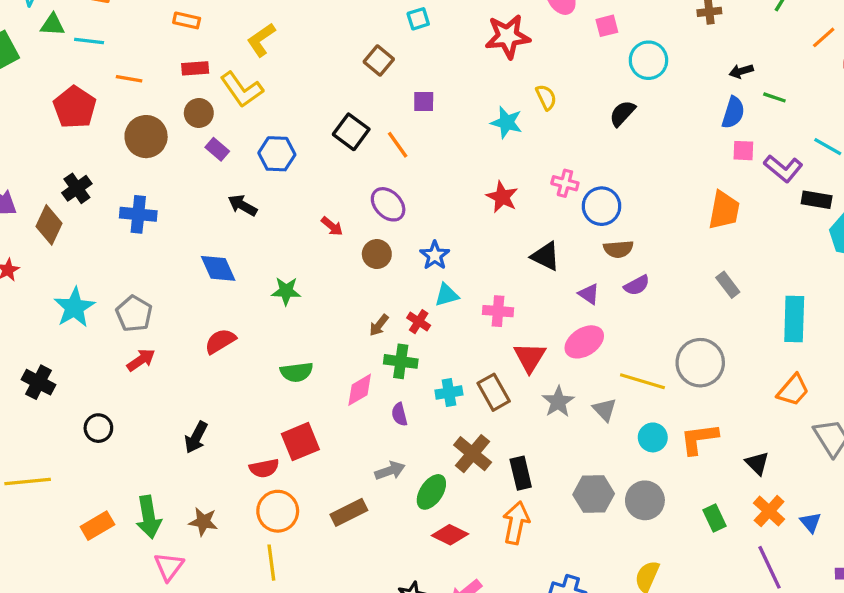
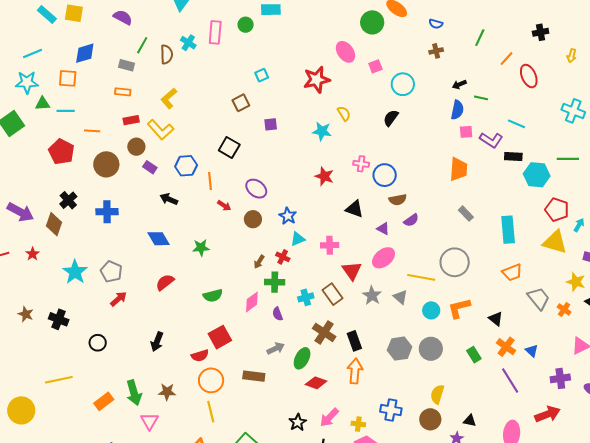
brown square: (379, 60) -> (241, 103), turned 30
orange line: (398, 145) -> (210, 181), moved, turned 36
orange trapezoid: (793, 390) -> (512, 272), turned 35
brown rectangle: (349, 512) -> (254, 376), turned 40

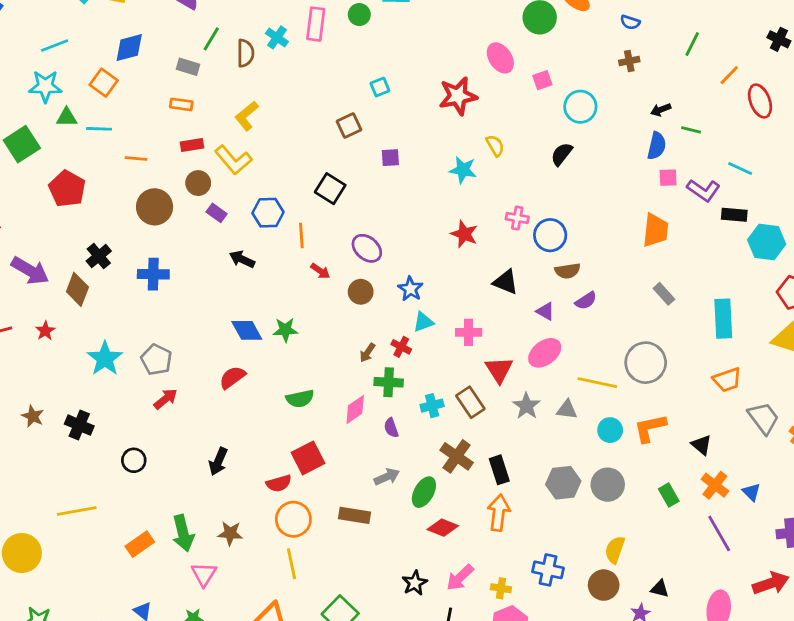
black cross: (541, 32) -> (779, 39), turned 35
orange square: (68, 78) -> (104, 83), turned 30
red pentagon: (61, 152) -> (67, 189), moved
blue diamond: (159, 239) -> (247, 330), moved
gray triangle: (400, 297) -> (567, 410), turned -35

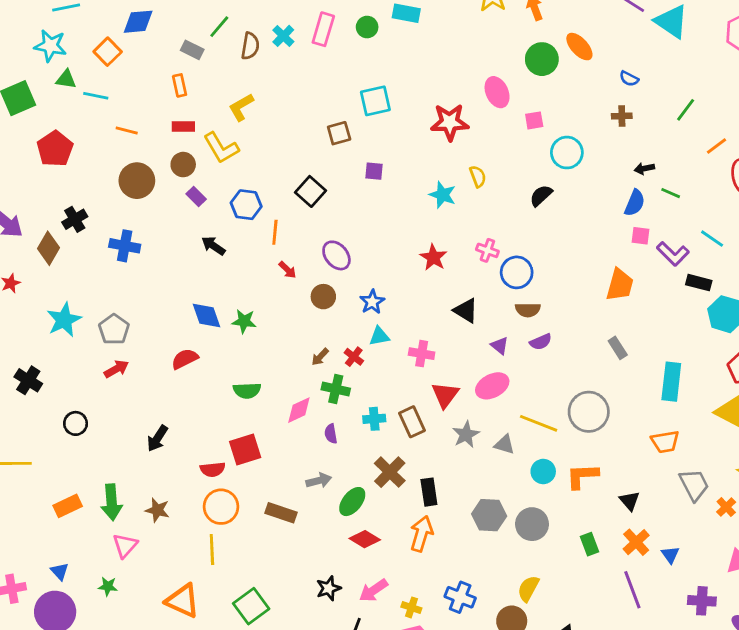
cyan square: (380, 87) -> (375, 101), size x1.6
orange rectangle: (181, 104) -> (180, 85), turned 60

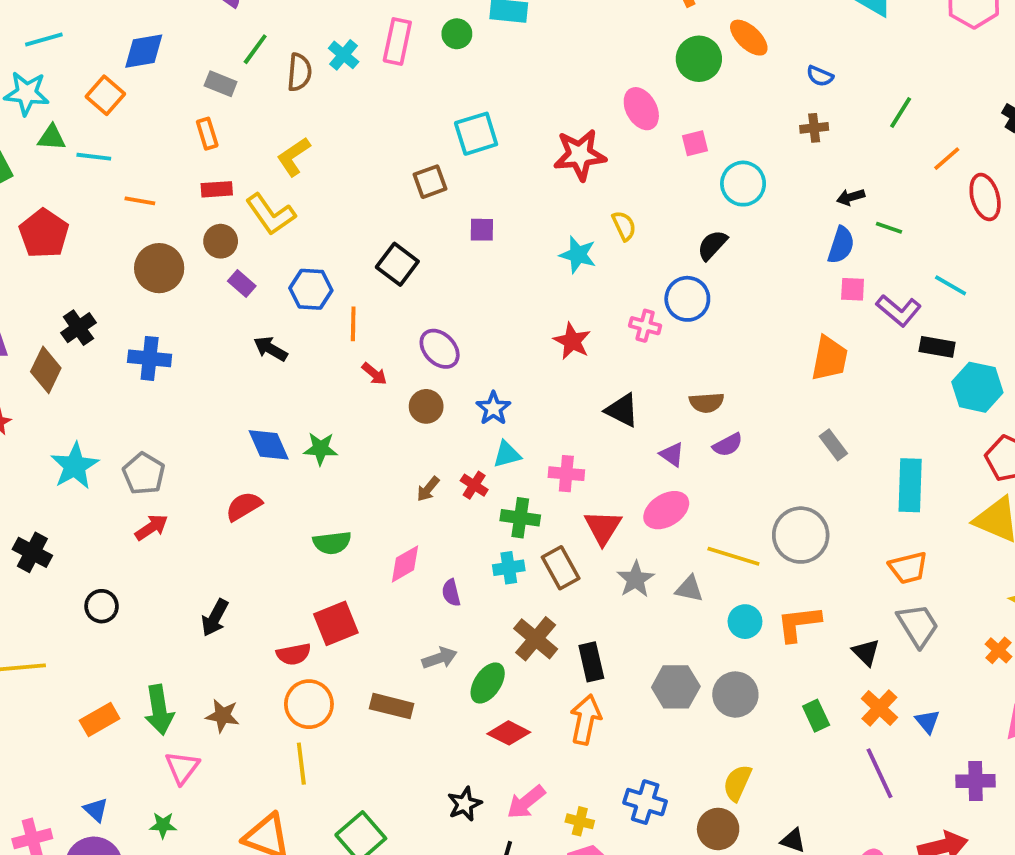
blue circle: (517, 272) -> (687, 299), moved
green cross: (336, 389) -> (520, 518), moved
gray trapezoid: (694, 485) -> (918, 625), moved

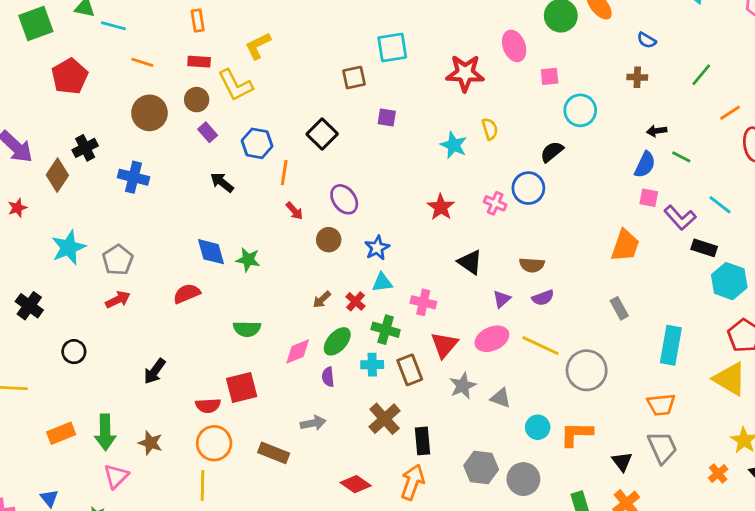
purple triangle: (672, 454) -> (502, 299), turned 36
yellow line: (733, 556) -> (541, 346), moved
green ellipse: (488, 683) -> (337, 341), moved

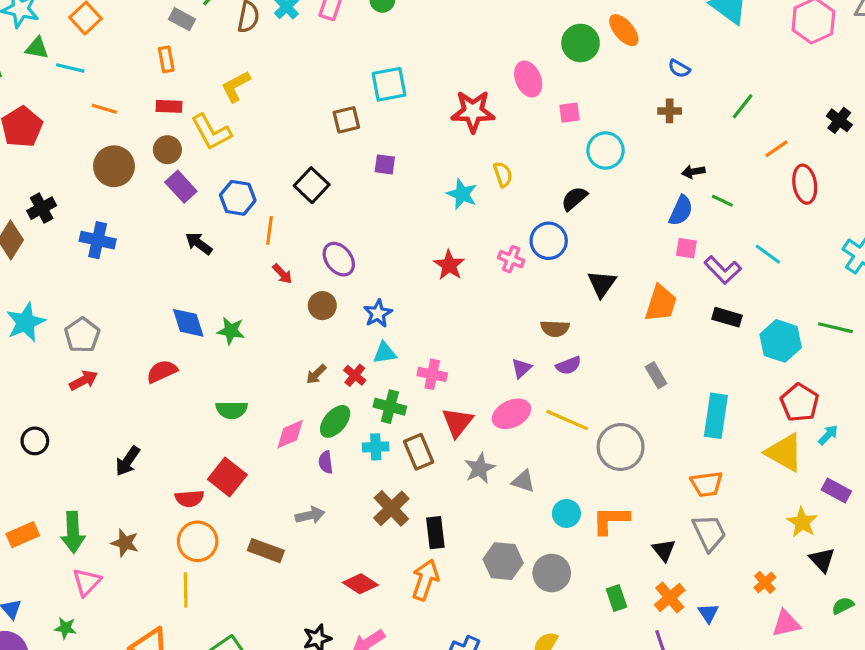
purple rectangle: (208, 132) -> (181, 187), size x1.4
black rectangle: (704, 248) -> (727, 317), moved
black triangle: (470, 262) -> (602, 284), moved, turned 32
red square: (242, 388) -> (227, 477), turned -36
orange cross: (718, 474) -> (765, 582), moved

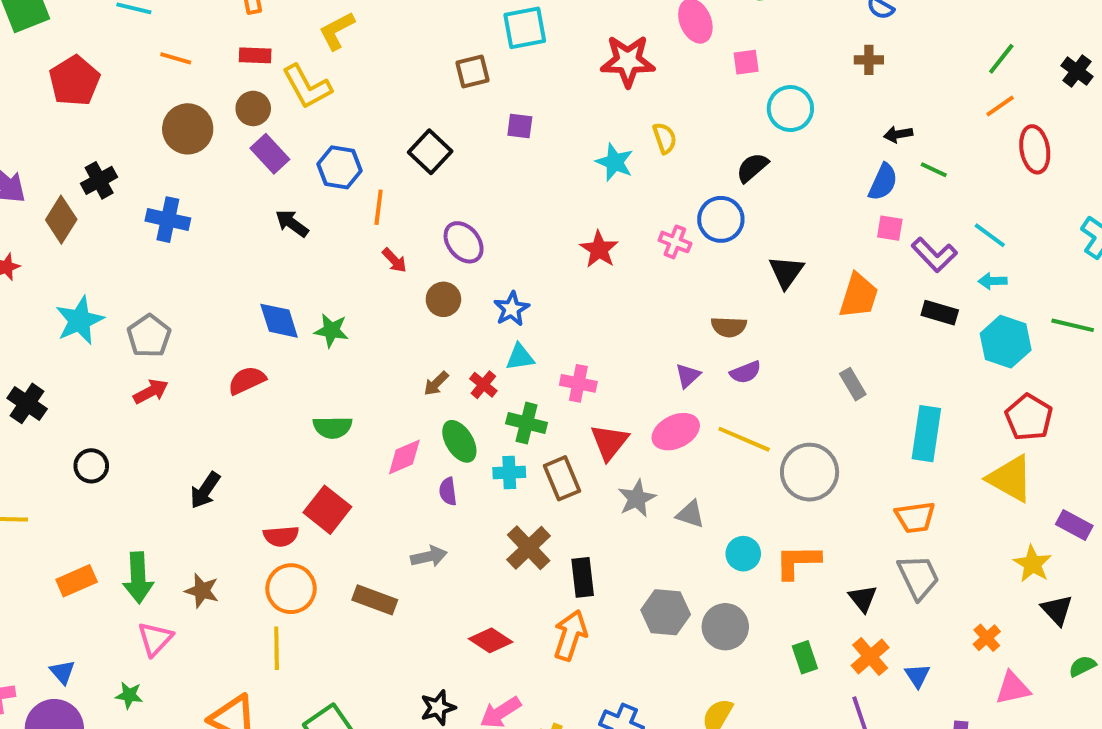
green line: (743, 106) -> (1001, 59), moved
green ellipse: (335, 421) -> (459, 441), turned -72
cyan arrow: (828, 435) -> (993, 281), moved, turned -135

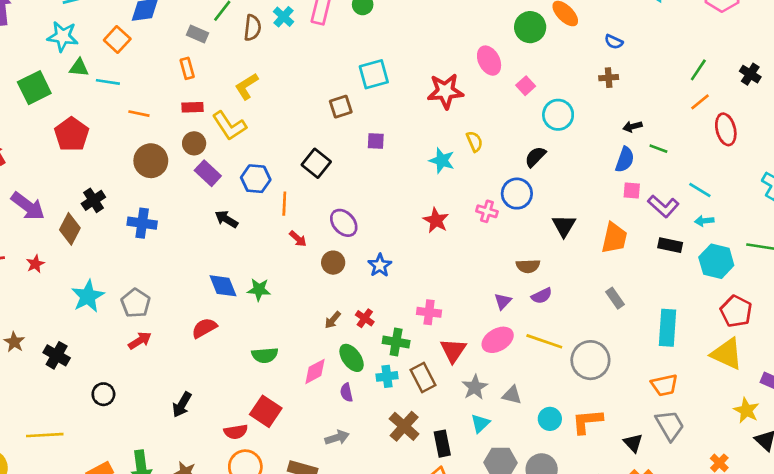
pink square: (746, 62) -> (526, 86), turned -30
cyan triangle: (520, 357) -> (480, 423), moved, turned -30

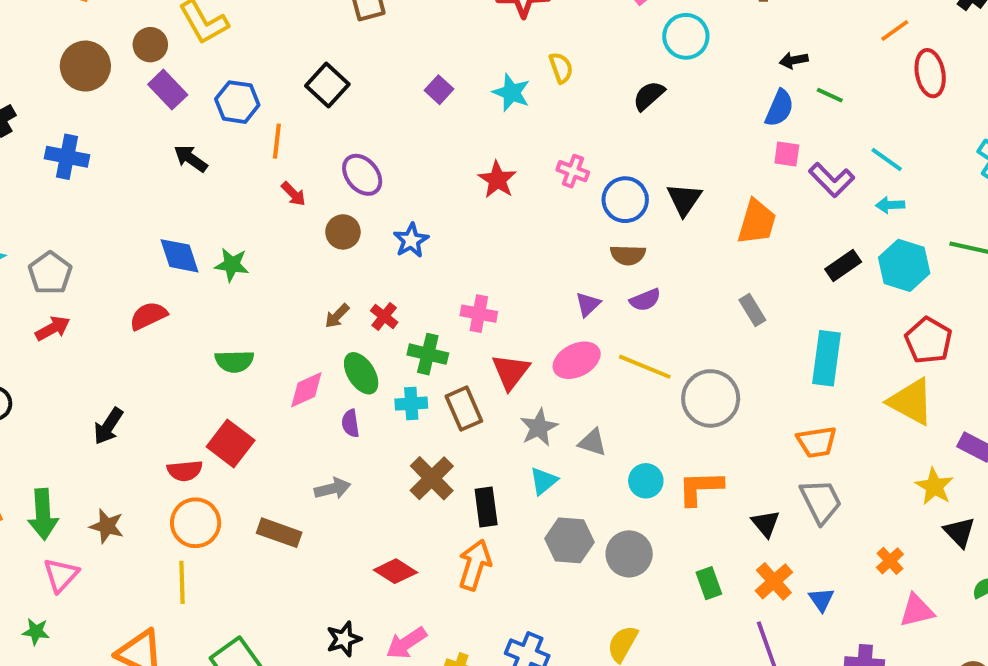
purple square: (376, 141) -> (439, 90), moved, turned 36
blue circle: (517, 194) -> (625, 200), moved
black rectangle: (670, 245) -> (843, 265), moved, turned -50

